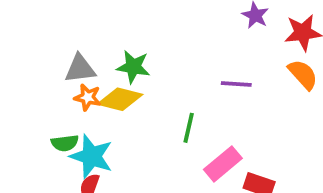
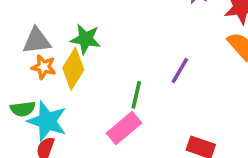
purple line: (236, 84) -> (180, 70), moved, turned -64
yellow diamond: (120, 99) -> (73, 69), turned -72
pink rectangle: (223, 164) -> (124, 128), moved

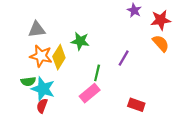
green star: (86, 39) -> (80, 41), moved
gray triangle: (37, 41) -> (37, 30), moved
orange star: (44, 67) -> (41, 56), size x1.5

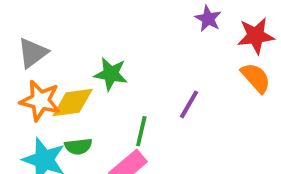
gray triangle: (37, 30) -> (33, 53), turned -30
yellow diamond: (59, 57) -> (73, 103), turned 50
green semicircle: (28, 81) -> (78, 146), moved

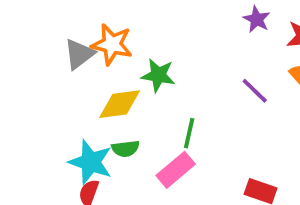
orange star: (40, 101) -> (112, 44), moved
purple line: (189, 104) -> (255, 91), moved, turned -76

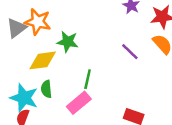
green semicircle: (125, 149) -> (46, 89), turned 91

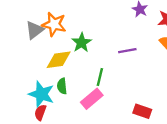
green star: (68, 42) -> (82, 43), turned 30
purple line: (130, 52) -> (127, 51), moved, turned -54

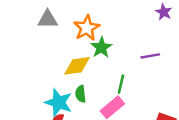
orange star: (54, 24) -> (87, 28), moved, turned 30
gray triangle: (35, 30) -> (48, 19), moved, turned 36

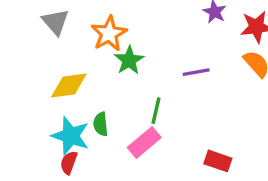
gray triangle: (48, 19) -> (55, 22), turned 50
yellow diamond: (77, 66) -> (69, 86), moved

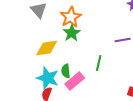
green star: (129, 60) -> (72, 33), moved
pink rectangle: (144, 143) -> (75, 81), moved

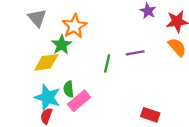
green star: (72, 33) -> (62, 45), moved
green line: (99, 63) -> (107, 63), moved

